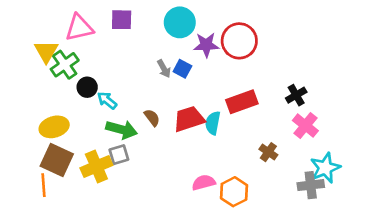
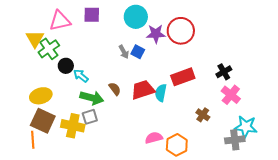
yellow cross: (96, 167) -> (73, 126), turned 35
cyan star: (325, 168) -> (246, 127), turned 30

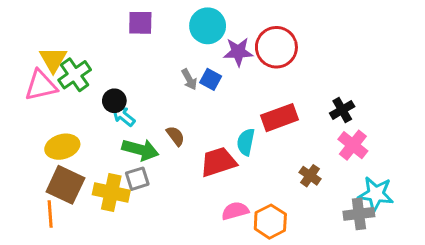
pink triangle: (60, 21) -> (41, 85), moved
black circle: (66, 66) -> (114, 101), moved
red trapezoid: (143, 90) -> (218, 162), moved

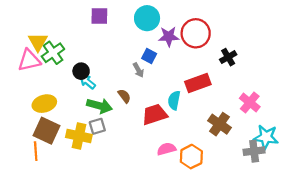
gray arrow: (189, 79) -> (138, 70), moved
black cross: (342, 110) -> (228, 57), moved
brown cross: (310, 176) -> (219, 124), size x1.5

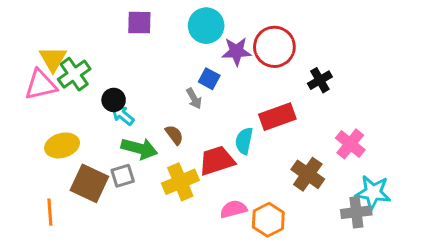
gray square: (97, 126) -> (123, 176), moved
brown square: (46, 131) -> (89, 183), moved
yellow cross: (79, 136) -> (180, 182), moved, turned -35

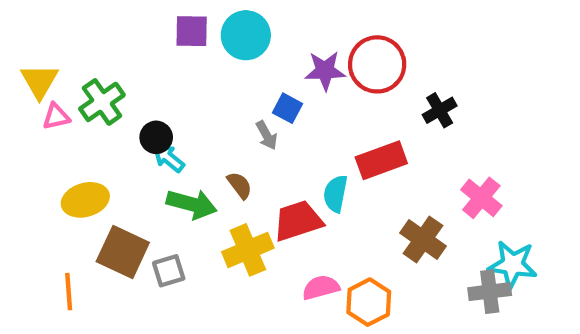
cyan circle: (206, 26) -> (246, 35), moved
yellow triangle: (53, 59) -> (39, 81), moved
pink triangle: (41, 85) -> (56, 117), size x0.6
gray square: (123, 176) -> (169, 271), moved

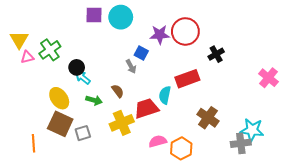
pink cross: (481, 198) -> (269, 78), moved
yellow ellipse: (85, 200) -> (59, 98), moved, turned 70
green arrow: (192, 204) -> (94, 100), size x0.7

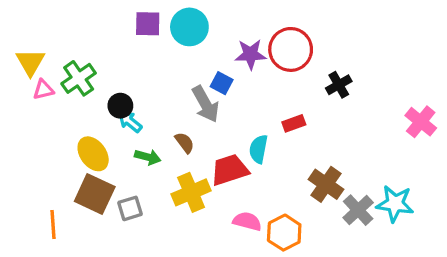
gray arrow: (131, 66) -> (205, 104), size x1.6
red rectangle: (187, 79) -> (294, 123), size x0.6
pink semicircle: (158, 141) -> (247, 221), turned 30
gray cross: (241, 143) -> (358, 210), moved, turned -36

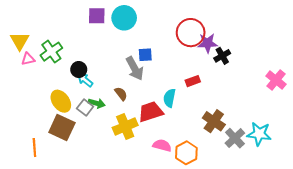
purple star: (250, 54) -> (207, 43), moved
blue square: (222, 83) -> (145, 55), turned -32
gray square: (130, 208) -> (85, 107), moved, turned -35

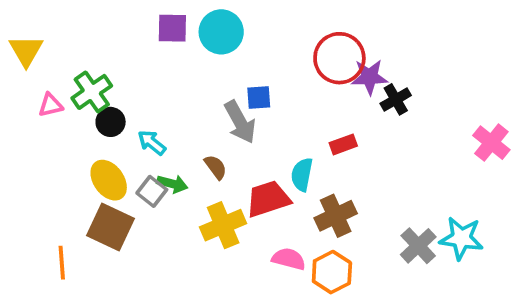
yellow triangle: (20, 41) -> (26, 51), moved
black circle: (79, 69) -> (111, 122), moved
brown cross: (214, 121) -> (336, 216), moved, turned 30

